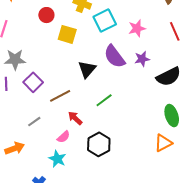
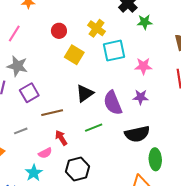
purple semicircle: (114, 56) -> (113, 103), moved
black semicircle: (169, 77) -> (137, 134), moved

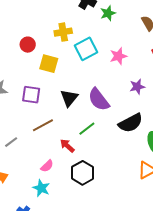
yellow cross: (97, 28) -> (63, 32), turned -30
purple square: (29, 93) -> (31, 95), moved, turned -36
purple star: (141, 97) -> (137, 87), moved
gray line: (21, 131) -> (11, 142), moved
red arrow: (61, 138) -> (67, 146), moved

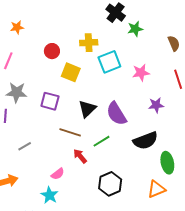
brown line: (43, 125) -> (70, 132), moved, turned 40
black hexagon: (82, 173) -> (110, 184), moved

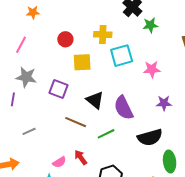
yellow square: (71, 72) -> (82, 62), turned -30
black triangle: (87, 109) -> (95, 100), turned -42
red arrow: (80, 156) -> (81, 157), moved

